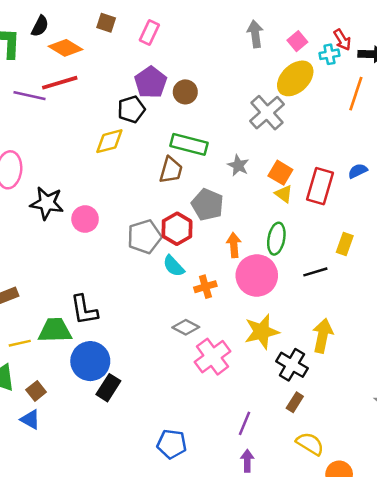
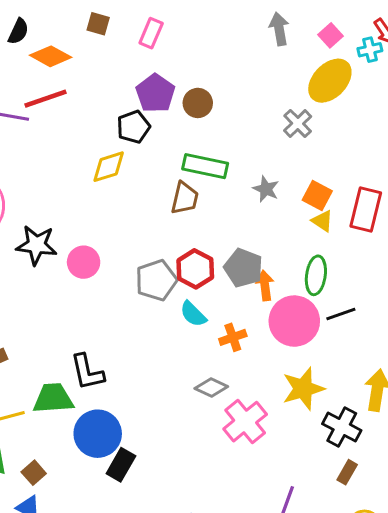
gray cross: (267, 113) -> (298, 124), size x0.7
gray pentagon: (207, 205) -> (243, 268), moved
black line: (315, 272) -> (341, 314), moved

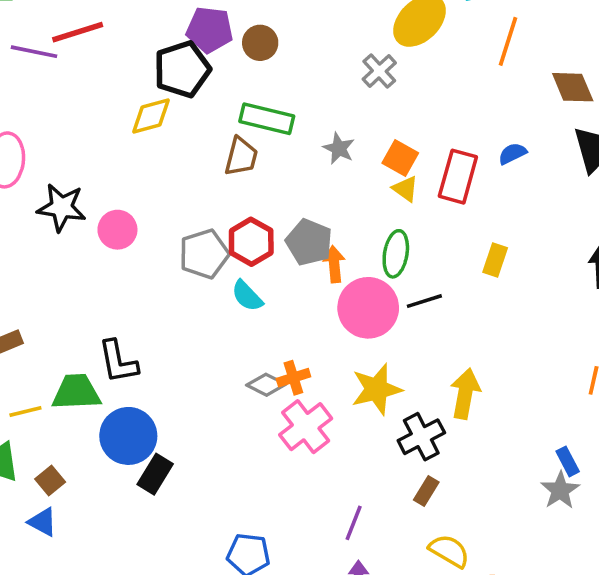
purple pentagon: (155, 93) -> (210, 30), turned -30
black pentagon: (133, 127) -> (182, 69), size x1.4
orange cross: (233, 337) -> (293, 378), moved
black cross: (342, 427) -> (421, 437), turned 33

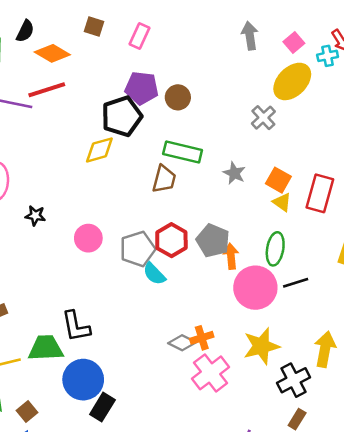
black star: (62, 207) -> (35, 216), size x0.6
pink circle: (117, 230) -> (88, 238), moved
cyan semicircle: (247, 296) -> (154, 274), moved

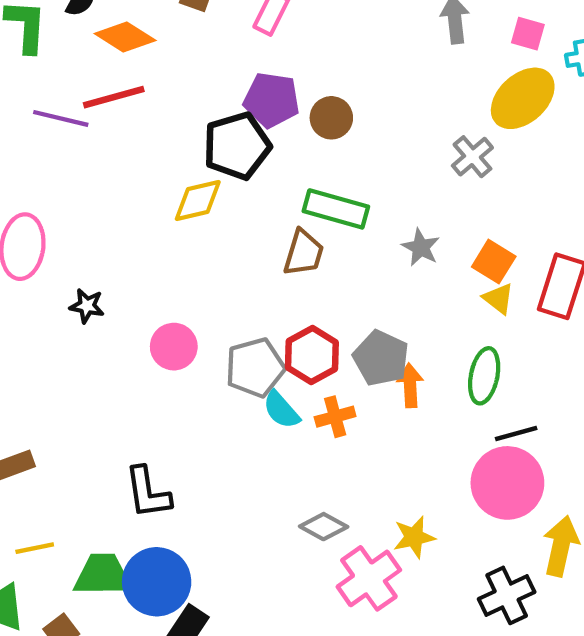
pink square: (294, 43) -> (528, 34), turned -36
pink circle: (255, 288) -> (507, 483), moved
orange cross: (202, 338) -> (335, 417), moved
yellow star: (261, 346) -> (414, 537), moved, size x0.7
green trapezoid: (46, 348) -> (103, 575), moved

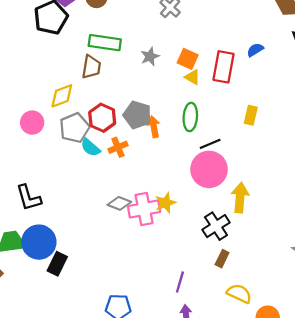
yellow diamond: (198, 200) -> (62, 96), moved
gray star: (421, 247) -> (150, 56), turned 30
pink cross: (369, 578) -> (144, 209), moved, turned 32

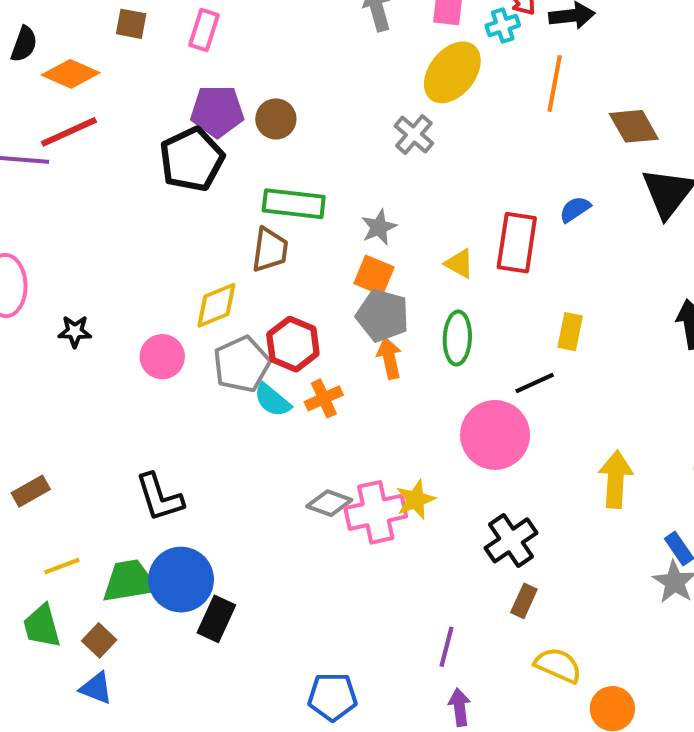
orange square: (188, 59) -> (374, 275), moved
gray pentagon: (137, 115) -> (383, 315), moved
black line: (210, 144) -> (535, 383), moved
yellow arrow: (240, 198) -> (616, 479), moved

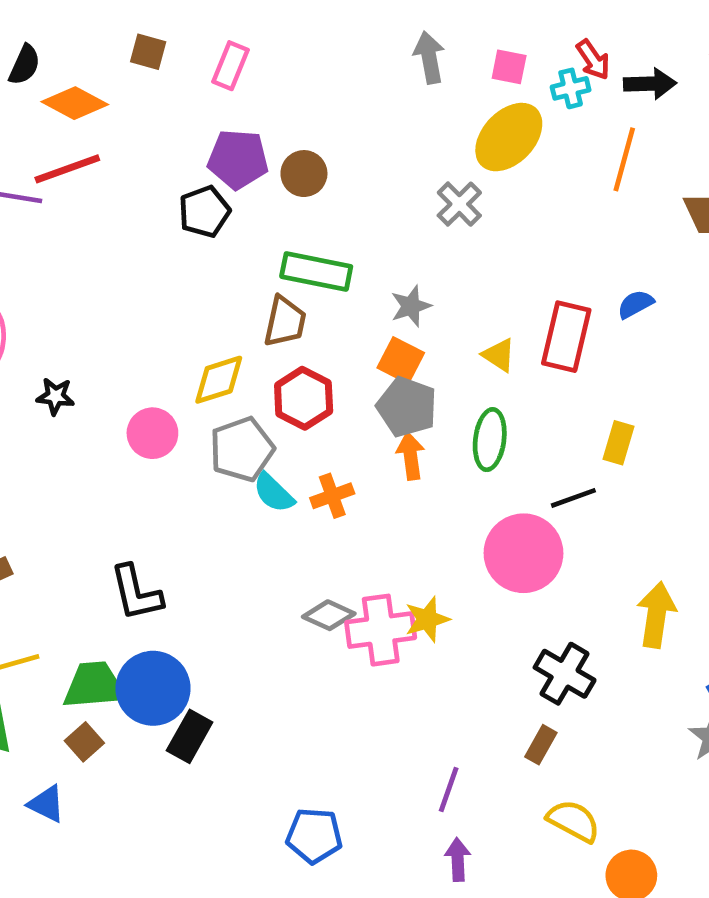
black pentagon: (192, 159) -> (204, 212), size x0.7
red hexagon: (293, 344) -> (304, 398), moved
black cross: (511, 540) -> (565, 674), moved, turned -30
brown square: (99, 640) -> (84, 742), moved

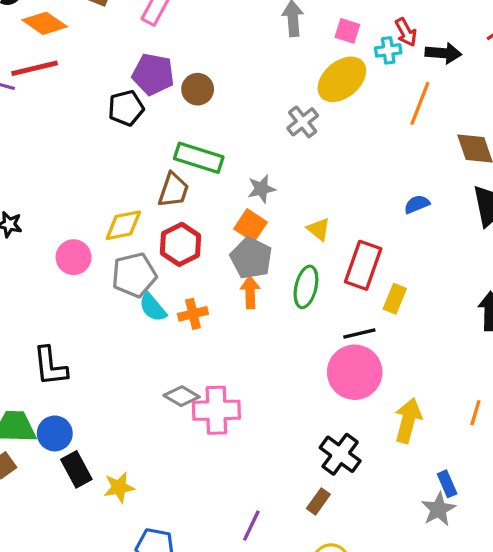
red rectangle: (566, 337) -> (363, 265), moved
pink circle: (523, 553) -> (355, 372), moved
yellow star: (427, 619) -> (119, 487), moved
blue circle: (153, 688) -> (55, 433), size x0.7
black rectangle: (190, 736) -> (76, 469), turned -64

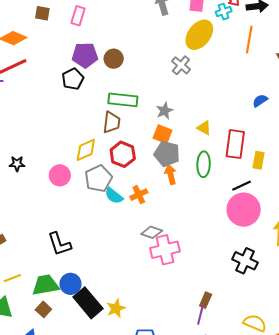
gray diamond: (182, 396) -> (152, 232), moved
black rectangle: (76, 469) -> (88, 303), size x1.4
brown rectangle: (318, 501) -> (206, 300), moved

